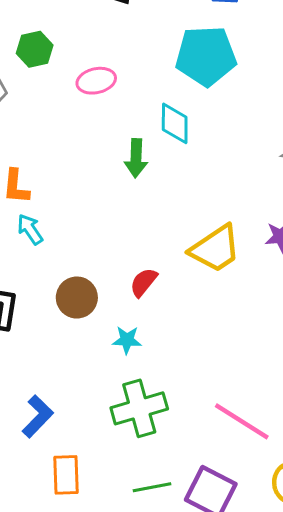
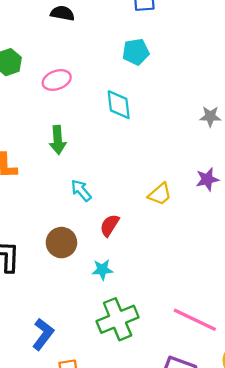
cyan pentagon: (206, 56) -> (136, 52), size x0.6
green arrow: (136, 158) -> (58, 140), moved
cyan arrow: (30, 229) -> (81, 190), moved
yellow trapezoid: (215, 249) -> (160, 194), size x0.6

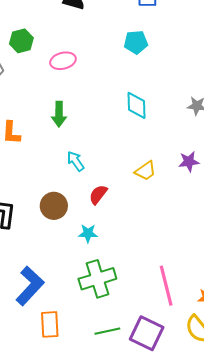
cyan diamond: (119, 105) -> (137, 105), moved
pink line: (195, 320) -> (166, 286), turned 45
blue L-shape: (43, 334) -> (30, 286), size x1.4

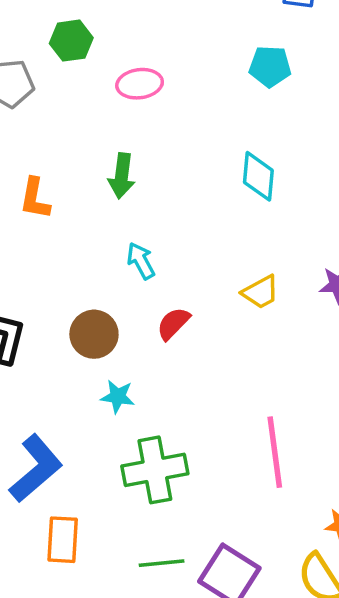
cyan star: (88, 233) -> (118, 397), moved
pink line: (166, 286) -> (275, 452), moved

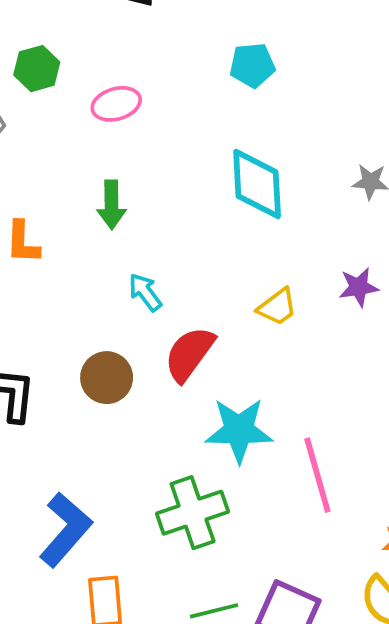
cyan diamond: (258, 176) -> (257, 184), size x1.4
red semicircle: (173, 323) -> (189, 354), size x1.5
cyan star: (118, 397) -> (239, 430), moved, size x1.8

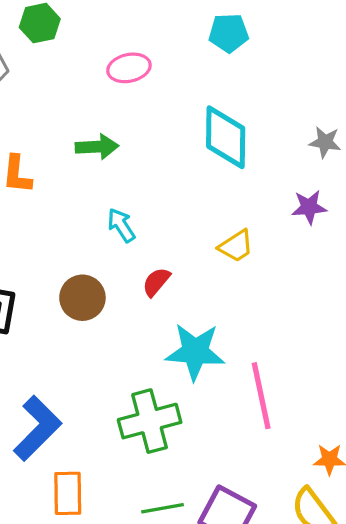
pink ellipse: (116, 104) -> (129, 68), moved
green arrow: (111, 205) -> (97, 147), turned -96
purple star: (359, 287) -> (309, 207), moved
red semicircle: (189, 354) -> (156, 282), size x0.6

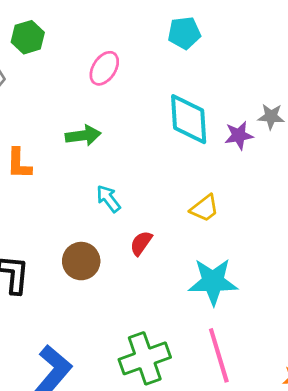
pink ellipse: (129, 68) -> (104, 68), turned -40
purple star: (309, 207) -> (239, 135), moved
cyan star: (195, 352) -> (213, 282), moved
pink line: (261, 396) -> (219, 355), moved

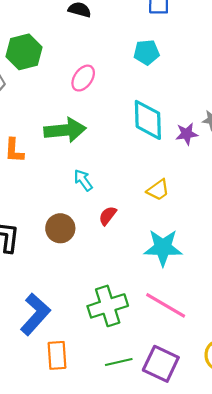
green hexagon: (28, 37) -> (24, 52), size x1.4
green arrow: (83, 135) -> (65, 130), size x1.5
pink line: (219, 355) -> (166, 305), turned -45

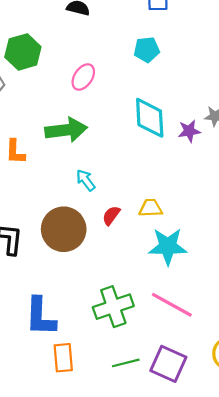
yellow trapezoid: (158, 190) -> (151, 208), moved, turned -145
brown circle: (60, 228) -> (64, 229), size x1.5
blue L-shape: (35, 314) -> (40, 317), turned 141

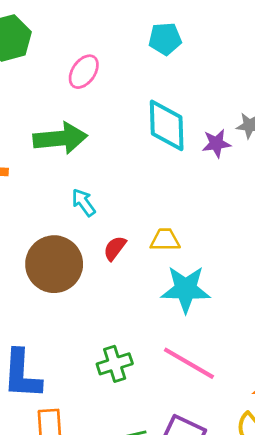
green cross: (113, 307) -> (115, 364), size x0.7

